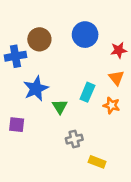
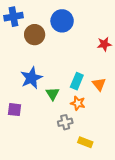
blue circle: (85, 35) -> (62, 21), moved
blue cross: (15, 56) -> (13, 17), moved
orange triangle: (116, 78) -> (99, 84), moved
orange star: (111, 105) -> (78, 103), moved

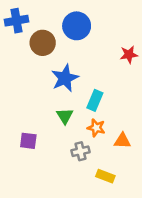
blue star: (31, 78) -> (65, 78), moved
orange triangle: (99, 84) -> (122, 141), moved, turned -48
purple square: (15, 110) -> (28, 141), moved

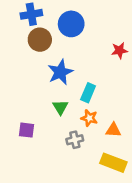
blue cross: (17, 21) -> (31, 14), moved
yellow rectangle: (105, 176) -> (113, 163), moved, size x1.5

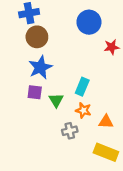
blue circle: (71, 24) -> (89, 22), moved
blue star: (60, 72) -> (40, 67), moved
purple square: (27, 130) -> (35, 92), moved

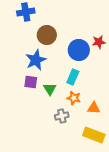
blue circle: (89, 22) -> (79, 50), moved
brown circle: (37, 37) -> (47, 35), moved

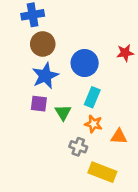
brown circle: (47, 35) -> (43, 44), moved
blue circle: (79, 50) -> (85, 63), moved
gray cross: (62, 116) -> (78, 147), turned 32
yellow rectangle: (94, 135) -> (102, 172), moved

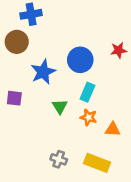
brown circle: (43, 44) -> (17, 42), moved
purple square: (39, 104) -> (14, 98), moved
gray cross: (78, 147) -> (59, 159), moved

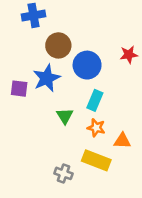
brown circle: (17, 42) -> (58, 45), moved
purple square: (14, 98) -> (19, 89), moved
yellow rectangle: (97, 163) -> (96, 160), moved

